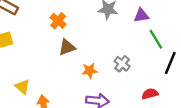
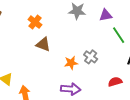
brown triangle: (67, 47) -> (43, 44), turned 42
orange star: (90, 71) -> (71, 63), moved

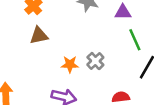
brown triangle: (43, 44) -> (39, 36), turned -42

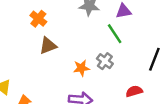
green line: (135, 40) -> (115, 34), moved

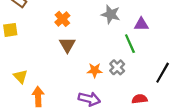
brown triangle: (48, 46) -> (67, 45), turned -48

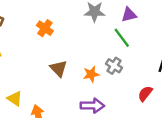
brown triangle: (67, 45) -> (59, 68), moved
red semicircle: (140, 99) -> (145, 94), turned -32

